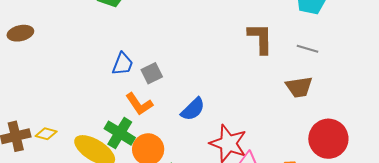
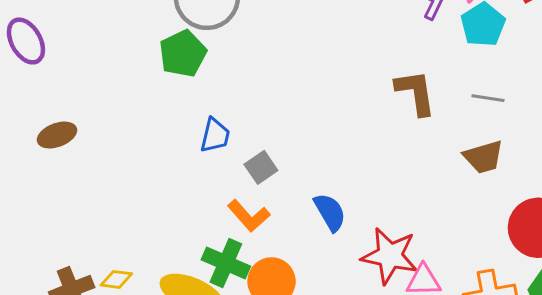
blue trapezoid: (123, 64) -> (215, 135), moved
blue semicircle: (193, 109) -> (330, 212), turned -68

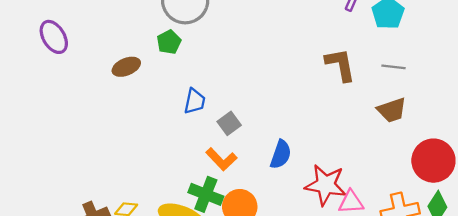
green pentagon: (183, 53) -> (169, 42), size x0.7
brown ellipse: (57, 135) -> (126, 67), moved
blue semicircle: (330, 212) -> (281, 154), turned 52

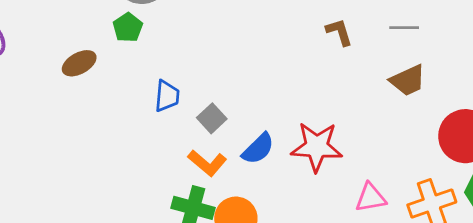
brown L-shape: (340, 65) -> (339, 32), size x0.7
blue semicircle: (281, 154) -> (258, 149), moved, turned 32
red star: (326, 185) -> (317, 147), moved

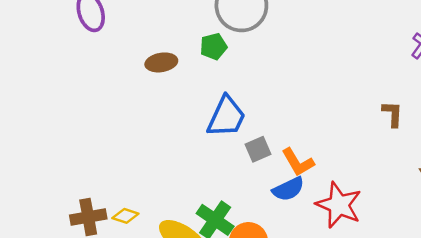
blue trapezoid: (167, 96) -> (226, 117), size x1.5
orange L-shape: (207, 163) -> (298, 162), moved

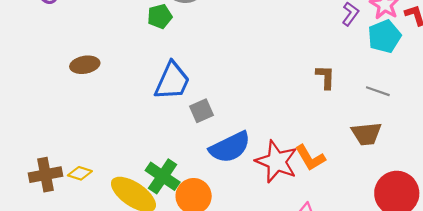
brown ellipse: (161, 62) -> (85, 65), moved
orange L-shape: (298, 162) -> (310, 158), moved
blue semicircle: (288, 189) -> (230, 147), size x1.4

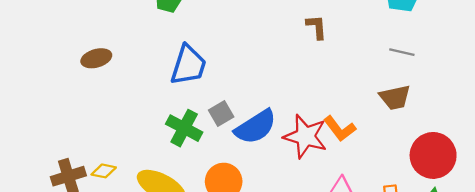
brown L-shape: (325, 77) -> (317, 27), moved
gray square: (202, 111) -> (221, 114), moved
green cross: (163, 176) -> (184, 128), moved

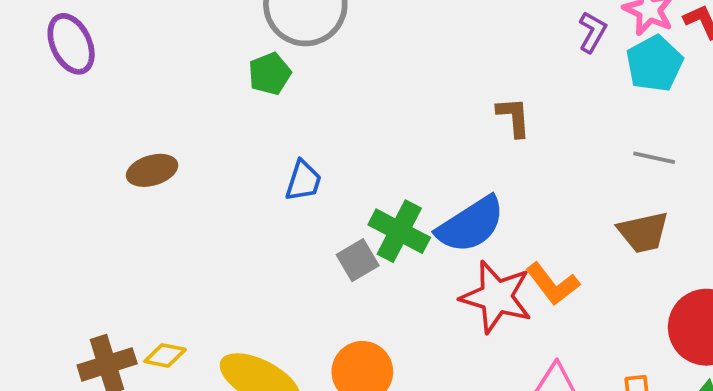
blue trapezoid: (188, 65) -> (303, 181), size x0.6
blue semicircle: (256, 127) -> (471, 225), moved
green cross: (184, 128) -> (399, 231), moved

